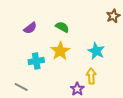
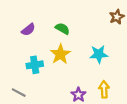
cyan star: (96, 51) -> (99, 54), turned -30
yellow arrow: (91, 76) -> (104, 89), moved

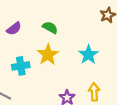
cyan star: (99, 54) -> (89, 55), turned -30

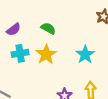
cyan cross: (21, 66) -> (20, 53), moved

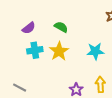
cyan star: (85, 54) -> (95, 51), turned 30

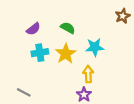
cyan star: (95, 51) -> (95, 47), moved
yellow arrow: (100, 85) -> (88, 74), moved

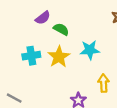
purple semicircle: (33, 29) -> (43, 18), moved
yellow arrow: (88, 74) -> (104, 83), moved

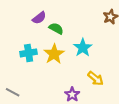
cyan star: (90, 50) -> (83, 48), turned -30
yellow arrow: (104, 83) -> (96, 78), turned 133

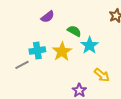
green semicircle: (56, 28) -> (74, 31), moved
gray line: (13, 92) -> (22, 65), moved, turned -56

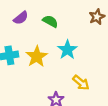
green semicircle: (74, 31) -> (50, 21), moved

